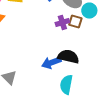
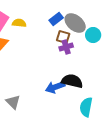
brown square: (75, 22) -> (63, 37), moved
cyan semicircle: (66, 84) -> (86, 107), moved

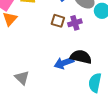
brown square: (63, 37) -> (58, 21), moved

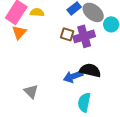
purple cross: (75, 23) -> (84, 36), size x1.5
cyan semicircle: (95, 83) -> (84, 102), moved

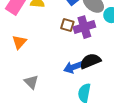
orange triangle: (19, 32) -> (19, 42), moved
black semicircle: (90, 70) -> (90, 61), turned -35

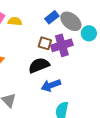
black semicircle: (90, 61) -> (39, 65), moved

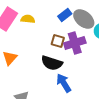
black semicircle: (39, 65) -> (52, 63), turned -140
blue arrow: (51, 85) -> (64, 83), turned 78

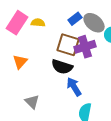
brown square: (58, 41) -> (68, 45), size x1.6

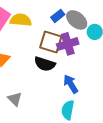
yellow semicircle: (38, 23) -> (21, 20), size x1.5
blue arrow: (74, 87) -> (71, 84), moved

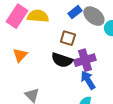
brown square: (51, 42) -> (68, 38), size x0.7
purple cross: (68, 44) -> (85, 60), moved

